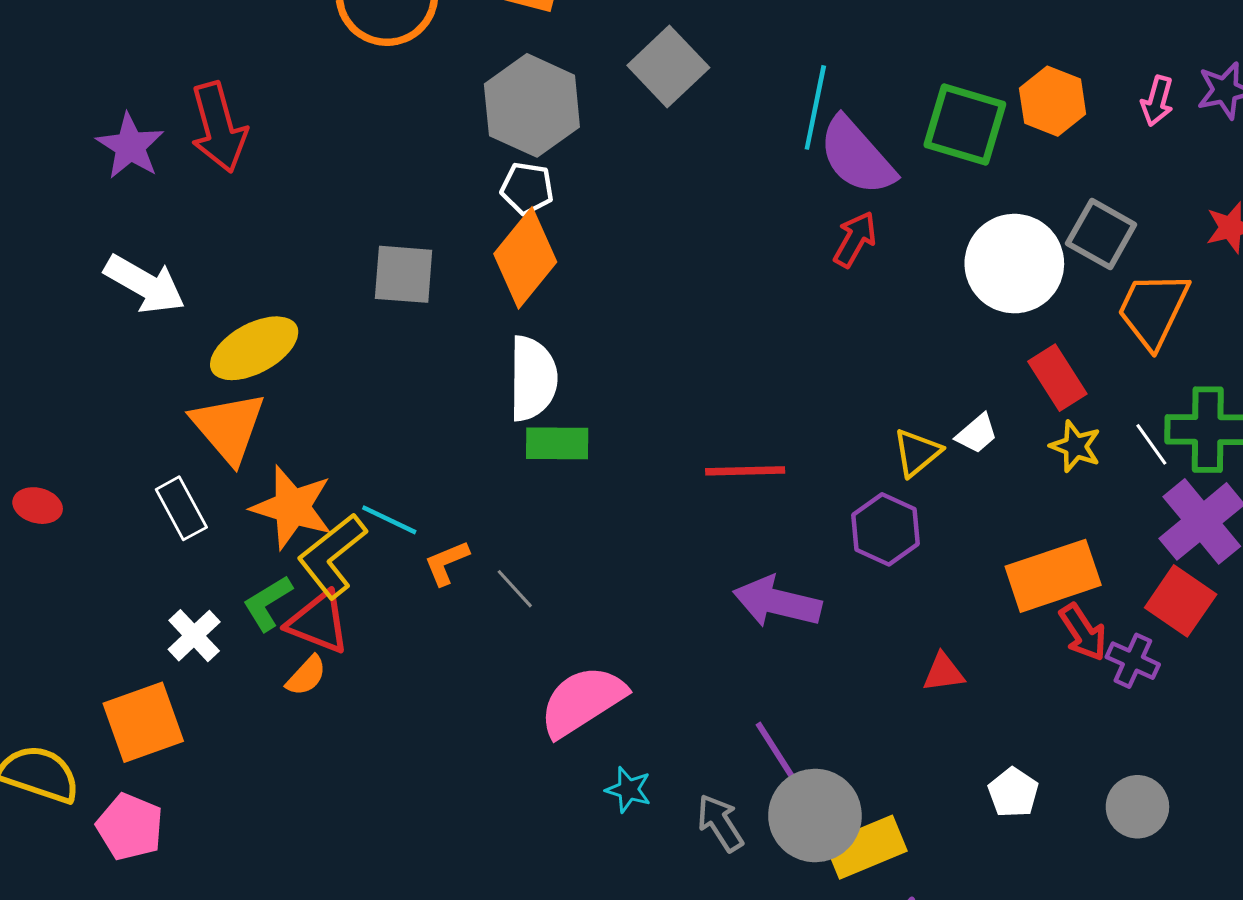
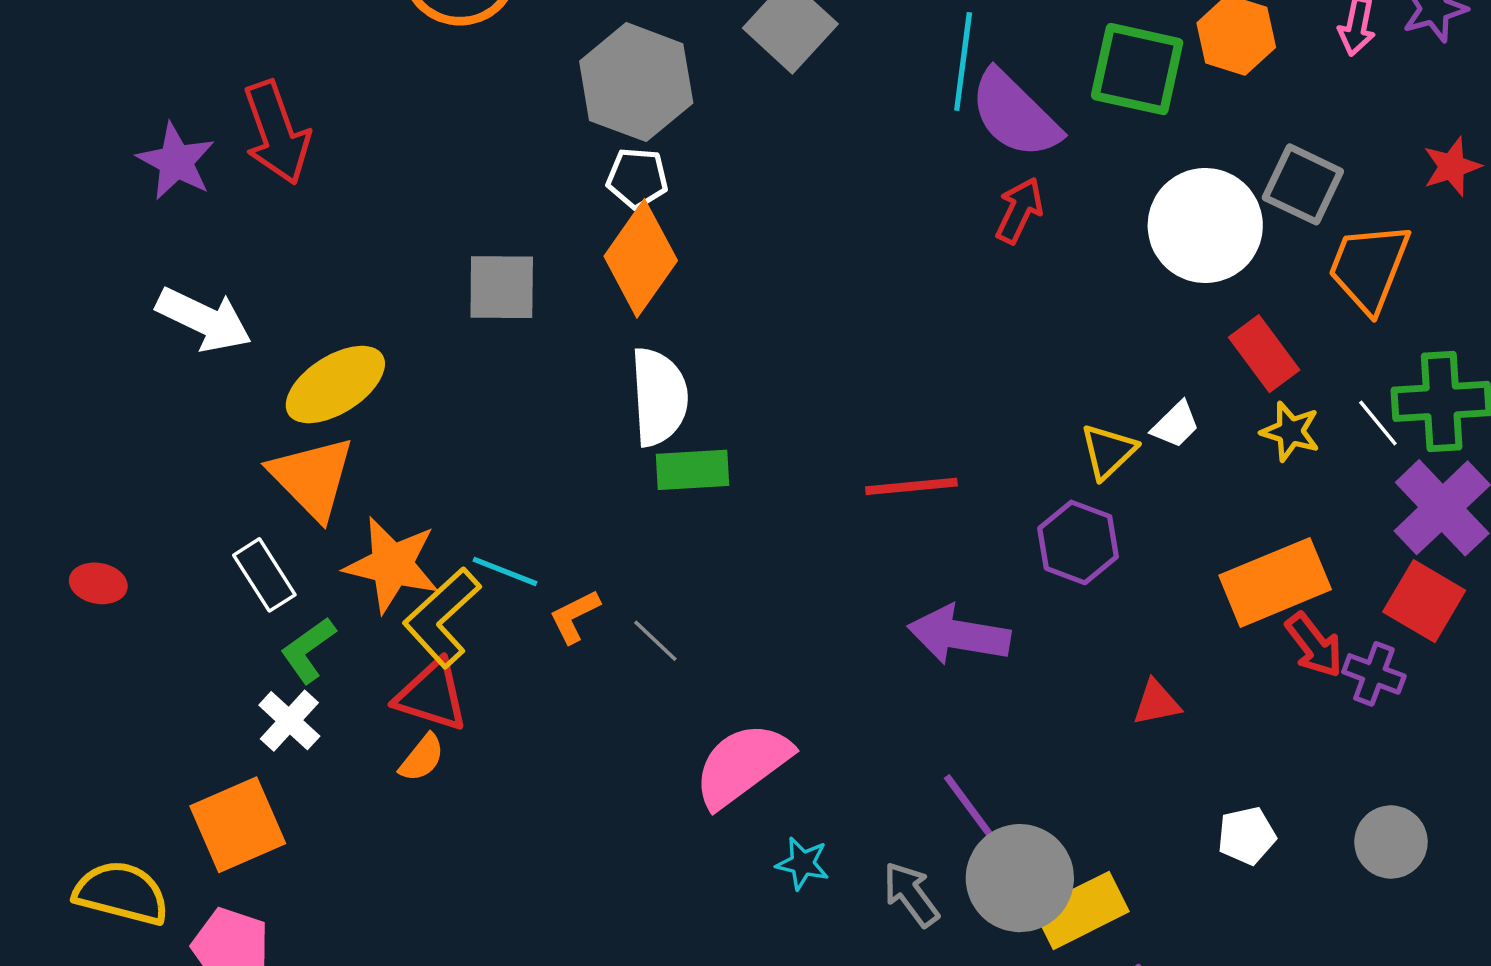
green L-shape: (268, 603) -> (308, 650), moved
white pentagon: (1013, 793) -> (1247, 836), turned 30

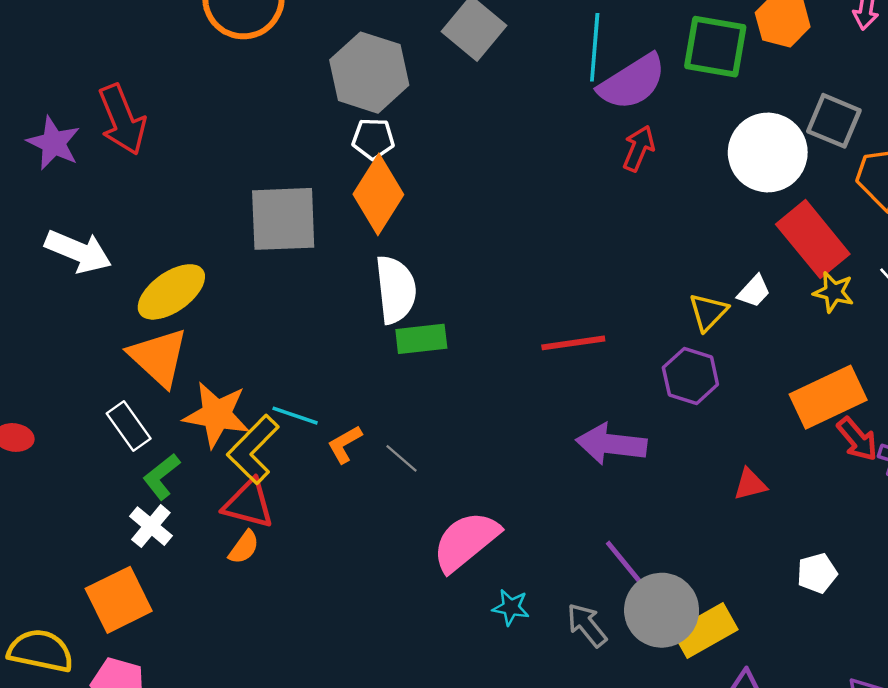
purple semicircle: (1015, 114) -> (632, 82), turned -74
gray square: (502, 287) -> (283, 219), size x1.4
red rectangle: (1264, 354) -> (813, 239), size x1.5

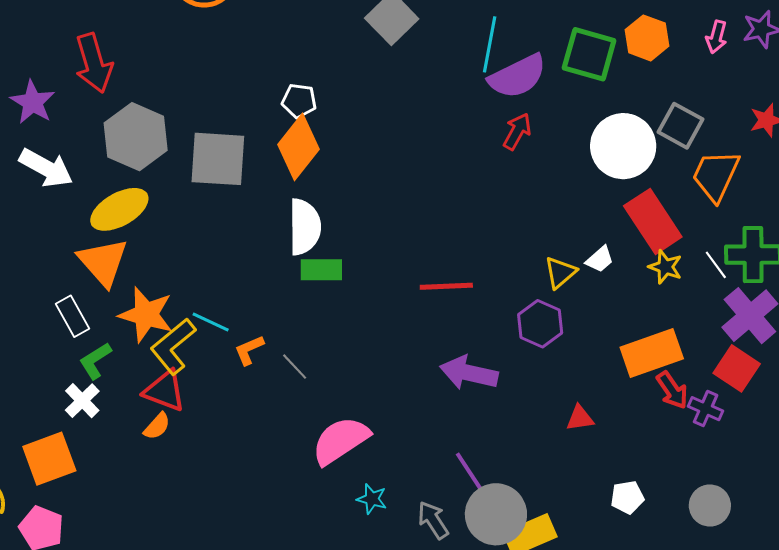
gray hexagon: (369, 73) -> (136, 137), moved
purple star: (54, 143) -> (33, 102), moved

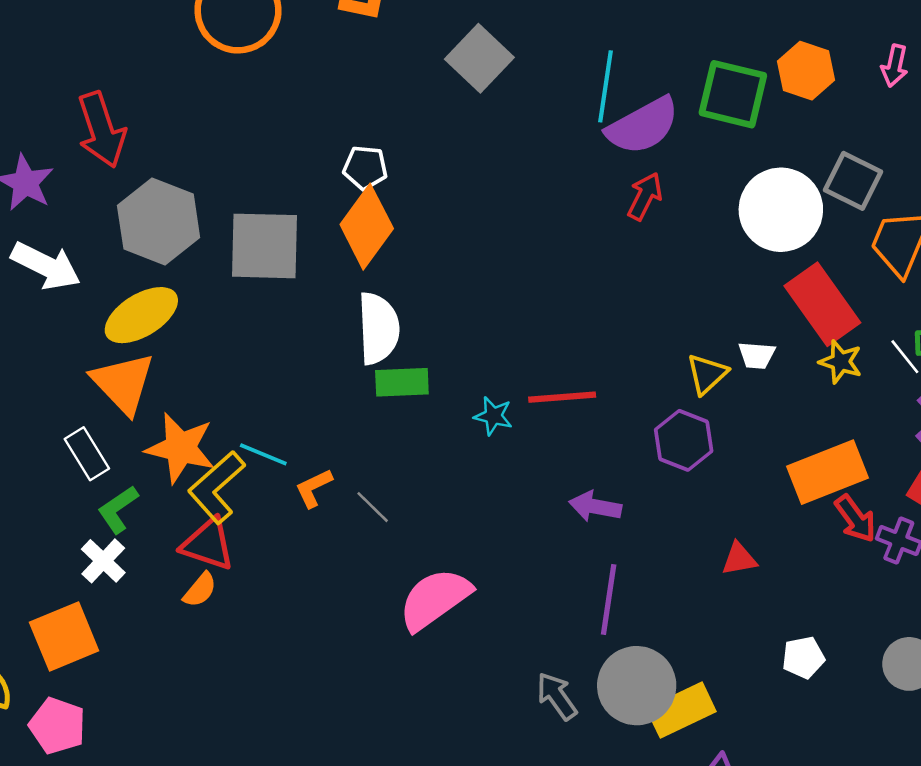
white trapezoid: (600, 259) -> (757, 355), turned 48
purple arrow: (469, 373) -> (595, 507), size x0.7
purple line: (473, 477) -> (609, 600), moved, turned 44
cyan star: (372, 499) -> (493, 416), moved

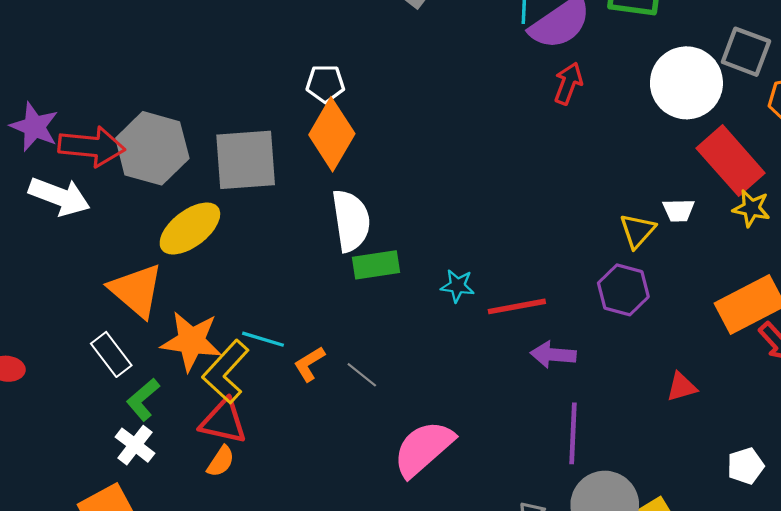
red arrow: (102, 130) -> (92, 146), moved, turned -60
yellow ellipse: (141, 315) -> (190, 229), moved
red line: (562, 397) -> (517, 306), moved

